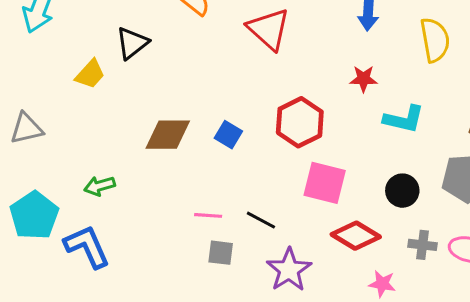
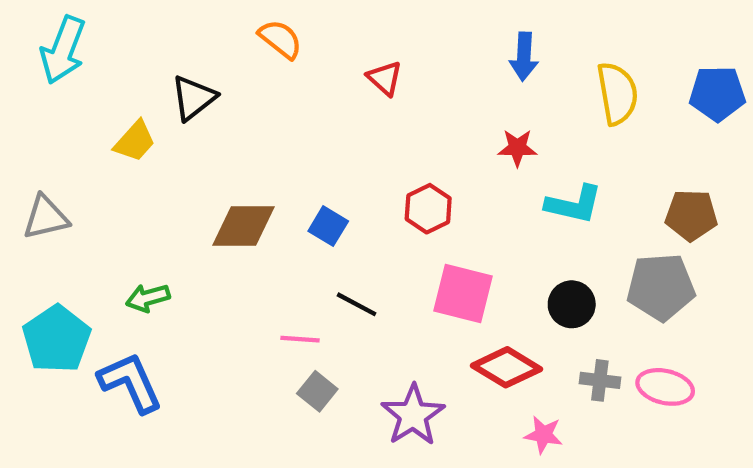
red triangle: (269, 29) -> (385, 78), size x0.6
red hexagon: (300, 122) -> (428, 209), size x0.7
black line: (261, 220) -> (356, 304), moved
gray square: (221, 253) -> (317, 391), turned 32

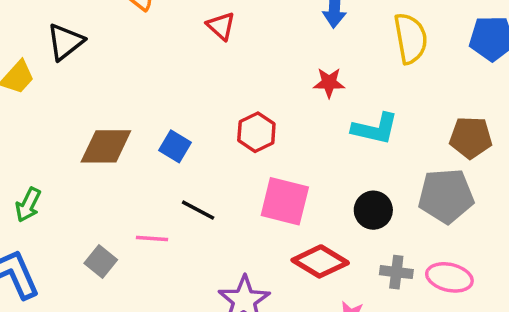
green arrow: (148, 298) -> (28, 205), turned -48
gray square: (317, 391) -> (101, 261), moved

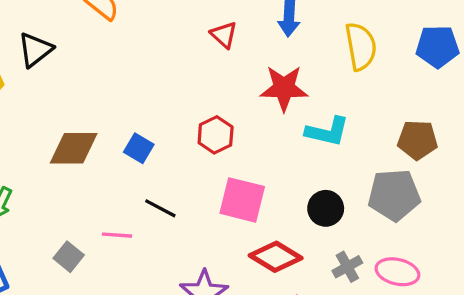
red triangle: (221, 26) -> (224, 35), moved
red star: (329, 83) -> (284, 88), size x1.6
gray cross: (396, 272) -> (347, 267), turned -36

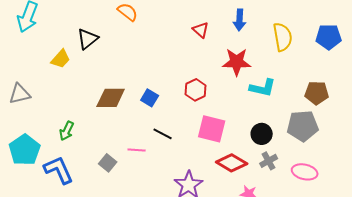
gray cross: (347, 267) -> (269, 161), moved

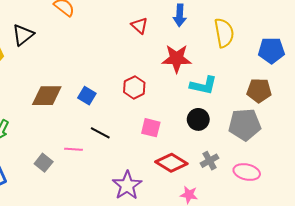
blue pentagon: (329, 37) -> (271, 50), moved
pink square: (212, 129) -> (151, 128), size x0.7
black circle: (262, 134) -> (198, 119), moved

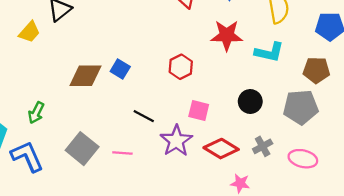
cyan L-shape: (203, 85) -> (269, 52), moved
blue square: (87, 96) -> (120, 69), moved
pink line: (73, 149) -> (122, 153), moved
gray square: (44, 163) -> (82, 149), size x1.6
purple star: (127, 185) -> (176, 141), moved

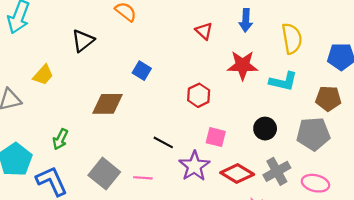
yellow trapezoid: (29, 32) -> (43, 75), moved
blue square: (120, 69) -> (142, 71), moved
gray cross: (263, 146) -> (277, 171), size x1.4

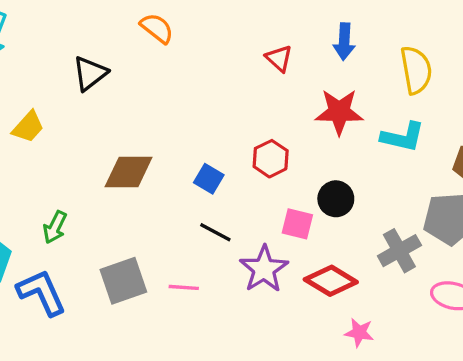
blue square: (142, 71) -> (209, 179), moved
black circle: (265, 129) -> (336, 199), moved
gray cross: (277, 171) -> (399, 251), moved
gray square: (104, 174) -> (123, 281), turned 32

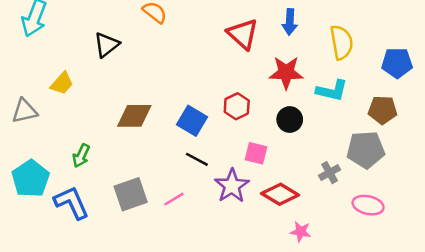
red triangle: (279, 58) -> (243, 34), size x1.6
blue square: (209, 179) -> (192, 121), size x1.4
black circle: (336, 199) -> (290, 120), moved
gray cross: (399, 251) -> (330, 173), size x0.7
pink line: (184, 287) -> (174, 199), turned -35

